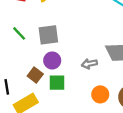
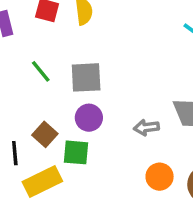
brown square: (35, 75) -> (45, 134), moved
green square: (57, 83) -> (76, 152), moved

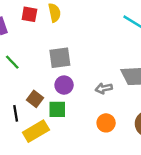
green line: (41, 71) -> (12, 62), moved
orange circle: (160, 177) -> (106, 123), moved

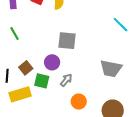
gray square: (60, 58) -> (67, 41), moved
gray arrow: (104, 88) -> (66, 80), moved, turned 128

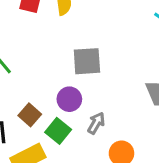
green square: (42, 81) -> (58, 131), turned 35

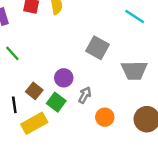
gray square: (87, 61) -> (97, 48), moved, turned 35

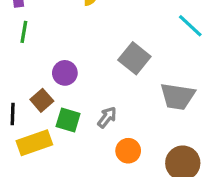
green line: (12, 53) -> (24, 32), moved, turned 42
purple circle: (64, 78) -> (65, 73), moved
green square: (56, 102) -> (68, 120), turned -30

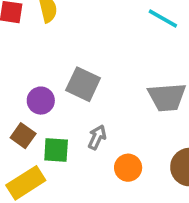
gray square: (134, 58) -> (83, 84), moved

